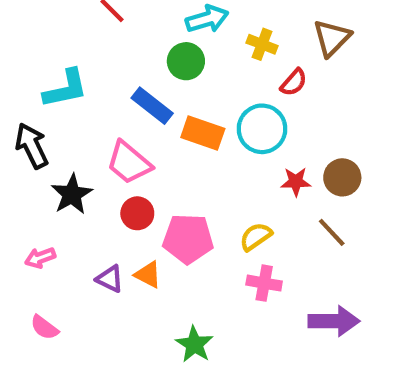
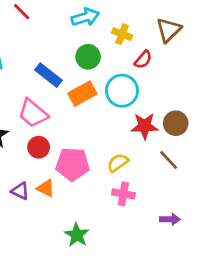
green circle: (186, 61) -> (88, 57), moved
orange rectangle: (203, 133) -> (82, 94), turned -48
red star: (296, 182) -> (145, 126), size x1.4
purple arrow: (334, 321) -> (170, 219), size x0.6

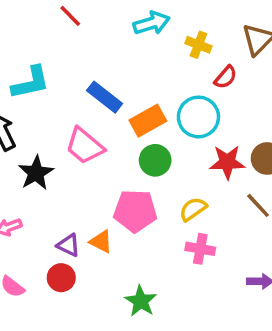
green circle: (88, 57) -> (155, 160), moved
red circle: (39, 147) -> (61, 278), moved

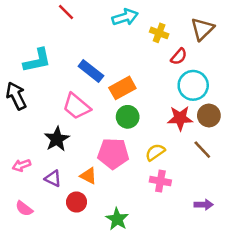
cyan circle: (198, 117) -> (193, 85), moved
black star: (36, 173) -> (57, 139), moved
purple triangle: (68, 245) -> (53, 178), moved
red circle: (61, 278) -> (77, 202), moved

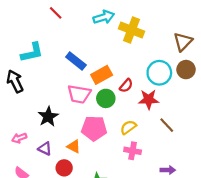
brown triangle: (202, 29) -> (183, 42), moved
yellow cross: (159, 33) -> (131, 30), size x1.6
red semicircle: (179, 57) -> (126, 86), moved
pink trapezoid: (77, 106) -> (79, 94), moved, turned -30
brown circle: (209, 116) -> (186, 70), moved

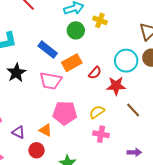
yellow cross: (131, 30) -> (100, 20), size x0.6
green circle: (106, 98) -> (76, 30), moved
black star: (48, 117) -> (16, 73), moved

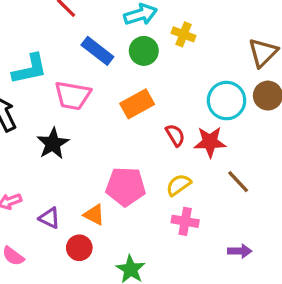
blue rectangle: (48, 50) -> (97, 51), moved
black star: (16, 73) -> (53, 144), moved
red semicircle: (95, 73) -> (175, 135), moved, turned -72
pink trapezoid: (51, 81) -> (73, 96), moved

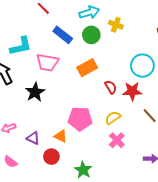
pink cross: (185, 221) -> (117, 140), turned 35

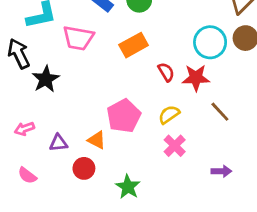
black star: (35, 92) -> (46, 79), moved
pink pentagon: (80, 119) -> (124, 116), turned -30
purple triangle: (33, 138) -> (58, 143), turned -32

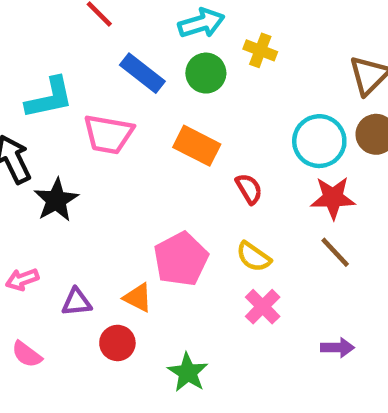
orange rectangle: (134, 45) -> (197, 146), turned 56
red star: (196, 78) -> (333, 198), moved
yellow semicircle: (169, 115) -> (254, 257), turned -110

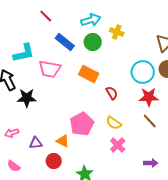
black star: (56, 200) -> (27, 98), turned 30

